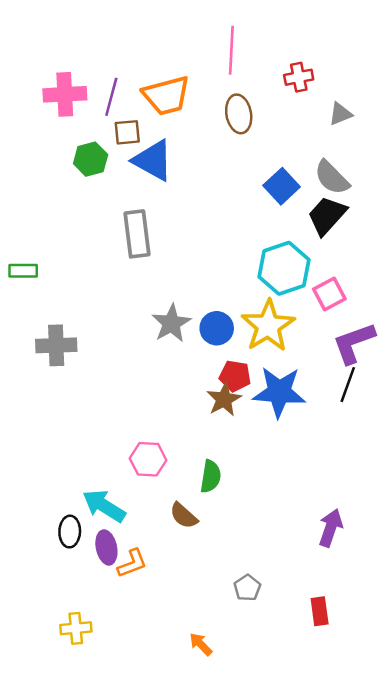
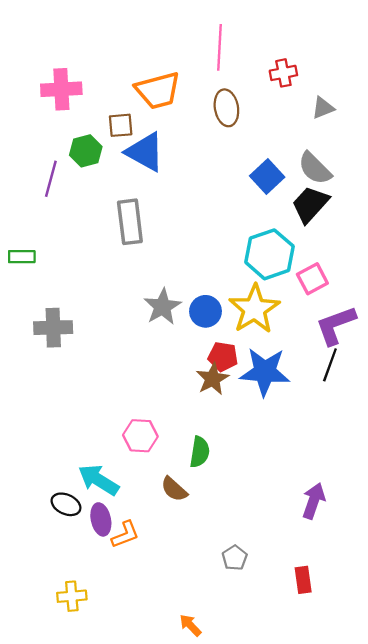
purple line: (111, 97) -> (51, 179), moved
black ellipse: (70, 532) -> (66, 504), turned -68
orange arrow: (201, 644) -> (190, 625), moved

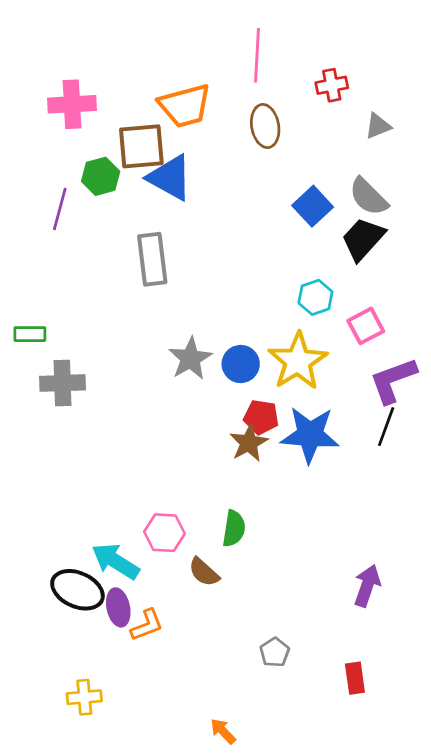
brown square: (121, 125) -> (141, 146), size x1.6
cyan hexagon: (269, 254) -> (315, 297), size x0.6
green rectangle: (22, 257) -> (30, 334), moved
pink hexagon: (140, 436) -> (164, 533), moved
black ellipse: (66, 504) -> (77, 590), size x1.5

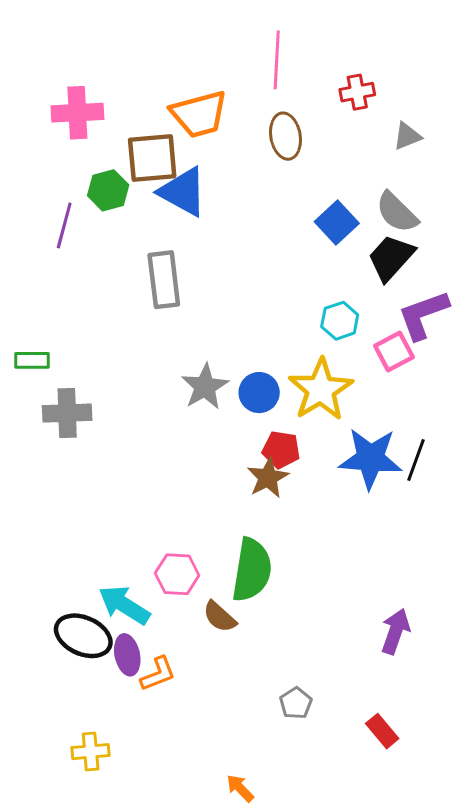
purple L-shape: (393, 380) -> (423, 315), moved
blue star: (310, 435) -> (370, 458), moved
green semicircle: (234, 529) -> (252, 570), size x1.6
red rectangle: (355, 678) -> (382, 731), turned -32

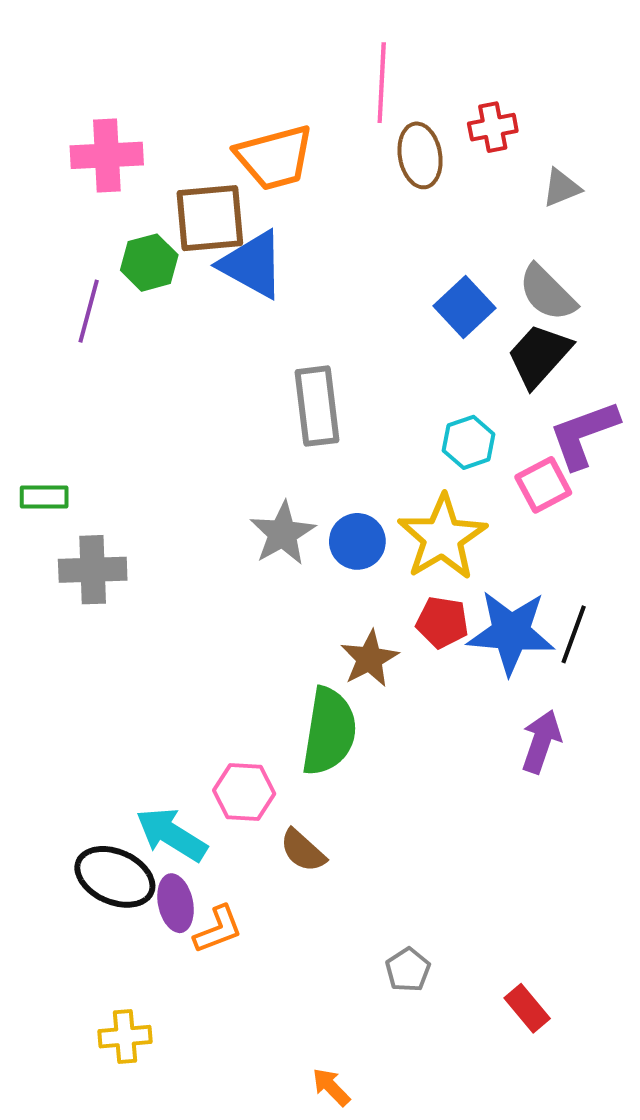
brown ellipse: (285, 136) -> (420, 155), moved
gray rectangle: (164, 280) -> (317, 406), moved
red pentagon: (281, 450) -> (442, 622), moved
green semicircle: (252, 570) -> (329, 731), moved
purple arrow: (395, 631) -> (541, 741), moved

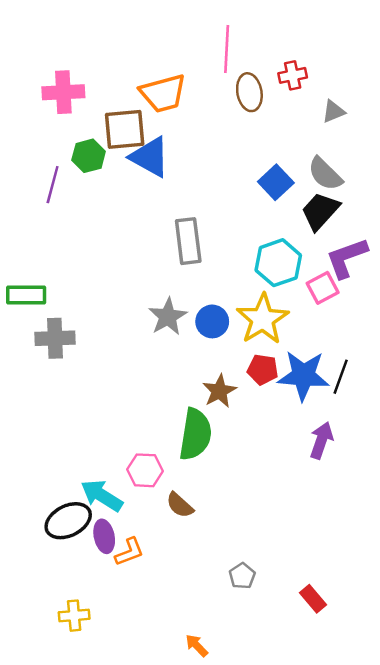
cyan hexagon: (469, 442) -> (278, 263), size x1.5
green rectangle: (44, 497) -> (26, 295), size x1.4
black ellipse: (115, 877) -> (68, 521), turned -51

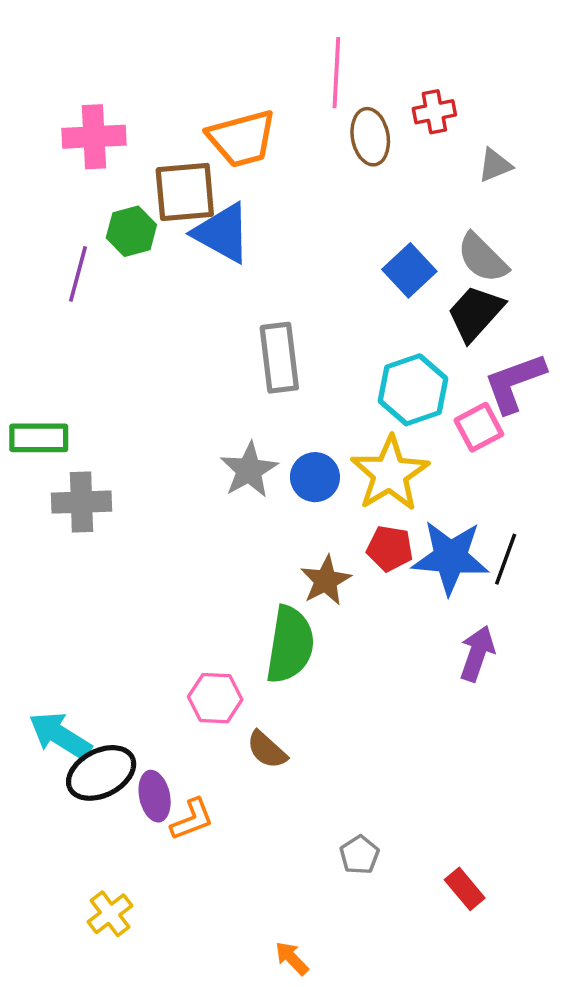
cyan arrow: (102, 496) -> (60, 736), moved
yellow cross: (74, 616) -> (110, 914), turned -32

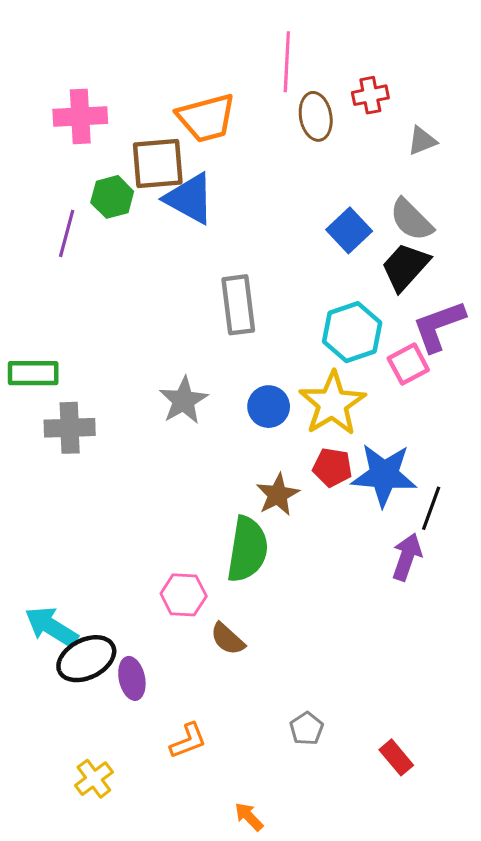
gray star: (249, 470) -> (184, 400), moved
black line: (506, 559) -> (431, 508), moved
orange L-shape: (192, 819) -> (188, 741), moved

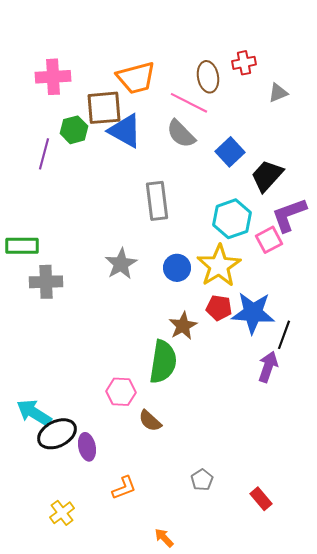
pink line: (287, 62) -> (189, 103), moved, turned -66
gray semicircle: (411, 220) -> (181, 134), moved

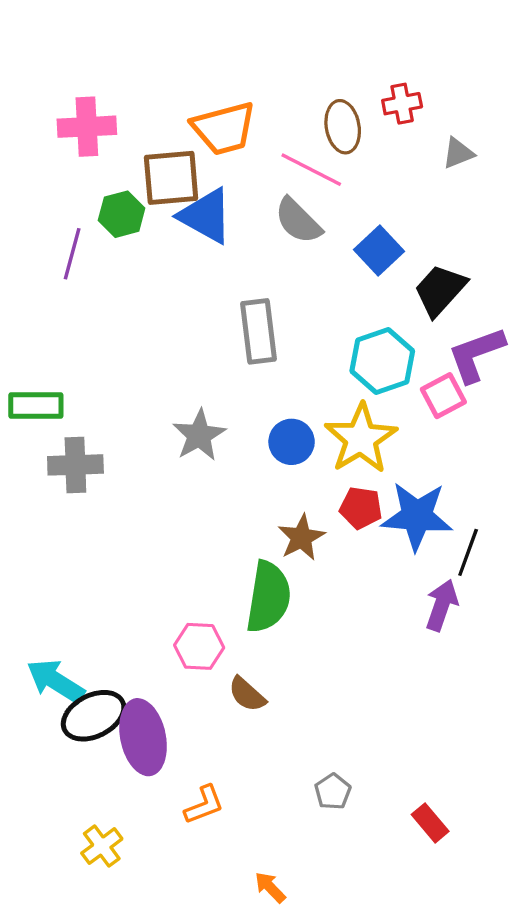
purple ellipse: (87, 447) -> (143, 737), size x1.6

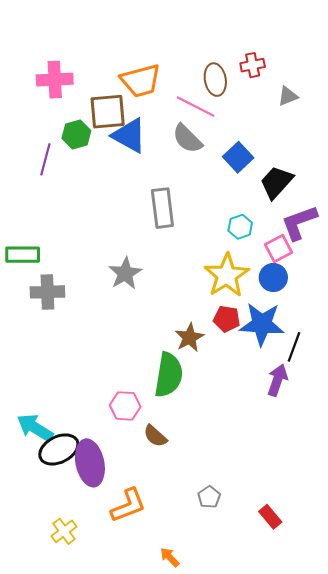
cyan hexagon: (382, 361) -> (240, 227), size x0.6
blue circle: (292, 442) -> (273, 277), moved
orange L-shape: (204, 805) -> (128, 505), size x1.4

